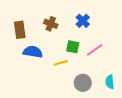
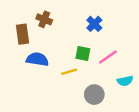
brown cross: (51, 24) -> (44, 19), moved
cyan semicircle: (110, 82) -> (125, 81), moved, turned -96

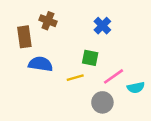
pink line: (108, 57) -> (114, 76), moved

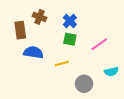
blue cross: (102, 26) -> (70, 21), moved
green square: (90, 58) -> (70, 39), moved
pink line: (114, 76) -> (99, 44), moved

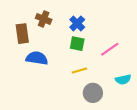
yellow line: (62, 64) -> (79, 71), moved

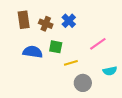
brown cross: (44, 19) -> (46, 24), moved
brown rectangle: (22, 34) -> (24, 20), moved
green square: (77, 44) -> (56, 47), moved

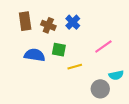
gray circle: (83, 83) -> (100, 89), moved

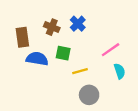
brown rectangle: (25, 21) -> (22, 37), moved
cyan semicircle: (116, 75) -> (120, 71), moved, turned -96
gray circle: (100, 89) -> (89, 95), moved

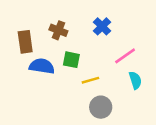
blue cross: (78, 24) -> (102, 26), moved

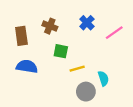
pink line: (125, 56) -> (114, 33), moved
blue semicircle: (42, 66) -> (27, 66), moved
cyan semicircle: (135, 80) -> (103, 78), moved

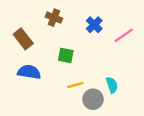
brown cross: (50, 26) -> (54, 18), moved
brown rectangle: (21, 36) -> (23, 39), turned -30
yellow line: (77, 69) -> (75, 85), moved

